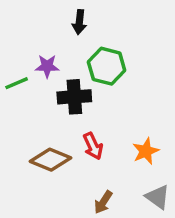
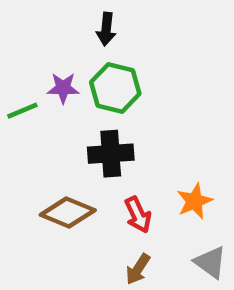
green hexagon: (107, 66) -> (115, 88), moved
black cross: (74, 97) -> (111, 154), moved
red arrow: (93, 146) -> (138, 215), moved

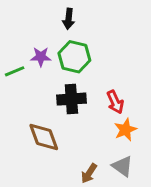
brown diamond: (68, 212) -> (44, 137), turned 48
red arrow: (138, 215) -> (115, 102), moved
gray triangle: (210, 262) -> (123, 166), moved

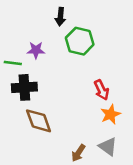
green hexagon: (74, 57) -> (80, 41), moved
green line: (15, 71) -> (13, 63), turned 30
black cross: (71, 99) -> (24, 87), moved

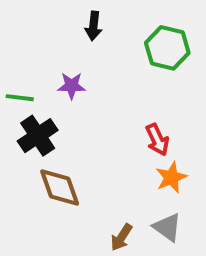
green hexagon: (80, 41) -> (167, 48), moved
purple star: (36, 50) -> (72, 86), moved
black cross: (24, 87) -> (38, 136), turned -30

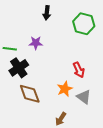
orange star: (171, 177) -> (65, 89), moved
gray triangle: (167, 227) -> (84, 97), moved

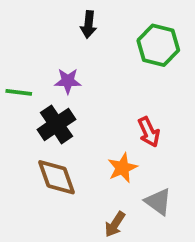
black cross: (19, 68) -> (56, 124), moved
gray triangle: (84, 97) -> (158, 202), moved

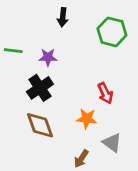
green line: (19, 92) -> (13, 51), moved
orange star: (122, 168) -> (87, 119), turned 30

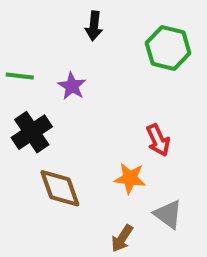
purple star: (48, 57) -> (72, 86), turned 30
black cross: (40, 88) -> (32, 132), moved

